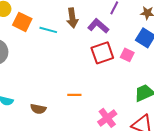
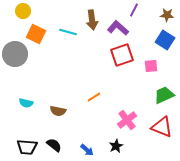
orange square: (22, 22) -> (36, 34), moved
pink square: (127, 55) -> (151, 66), moved, turned -32
orange line: (74, 95) -> (94, 97), turned -32

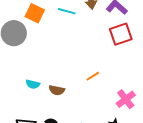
cyan semicircle: (26, 103) -> (33, 84), moved

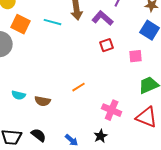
red square: (121, 34) -> (107, 45), size x0.6
pink cross: (126, 99) -> (112, 110), turned -30

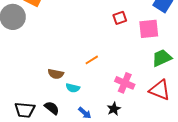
pink square: (136, 56) -> (149, 29), size x1.5
cyan semicircle: (19, 95) -> (73, 88), moved

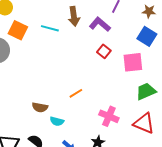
red square: (120, 18) -> (104, 51), turned -32

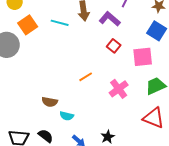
orange square: (18, 30) -> (28, 25), turned 30
orange line: (76, 93) -> (86, 77), moved
pink cross: (109, 116) -> (119, 89), moved, turned 30

